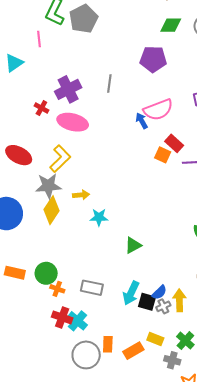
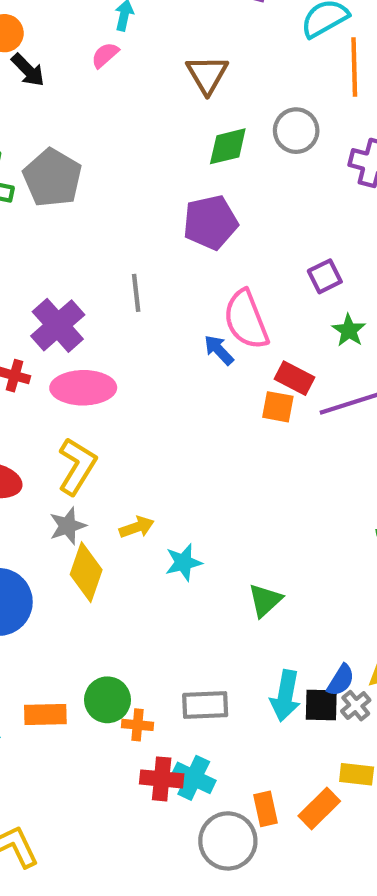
pink semicircle: (158, 110) -> (246, 320), turned 104
gray star: (48, 186) -> (68, 526), size x0.7

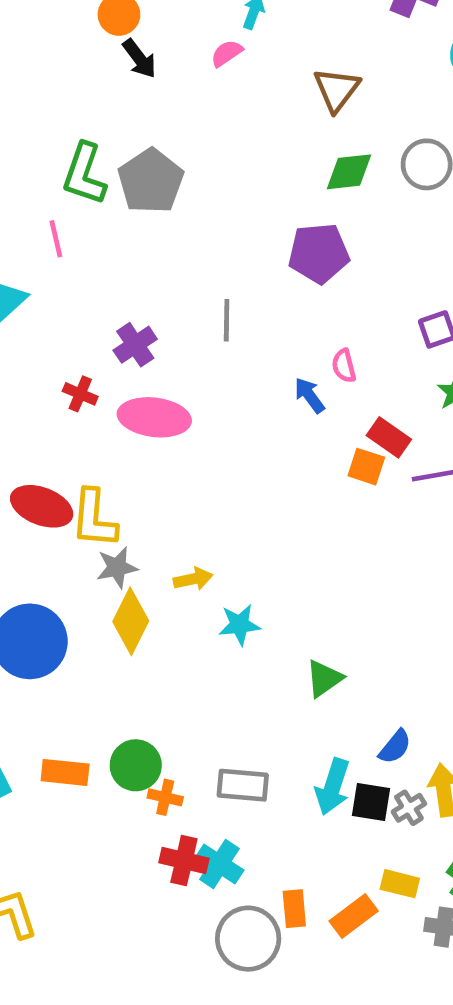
pink semicircle: (246, 320) -> (344, 366), size x0.5
purple cross: (58, 325) -> (135, 345), size x0.7
yellow L-shape: (77, 466) -> (94, 519), moved, turned 146
blue semicircle: (341, 680) -> (395, 747), moved

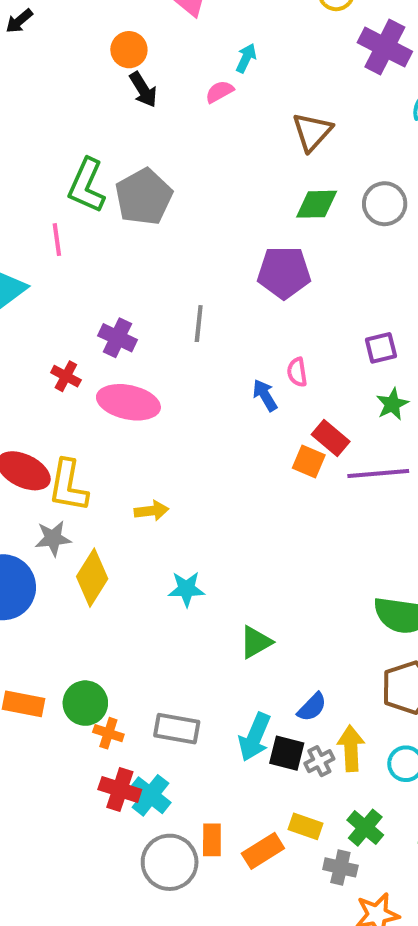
purple cross: (135, 345) -> (117, 338), turned -36
gray star: (117, 567) -> (53, 538), moved
yellow arrow: (193, 579) -> (151, 511), moved

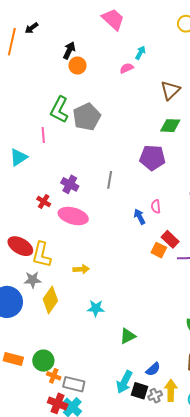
orange circle: (129, 50) -> (77, 66), moved
black arrow: (143, 90) -> (69, 50), moved, turned -126
gray rectangle: (177, 729) -> (74, 384), moved

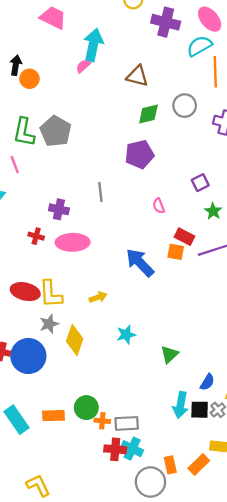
cyan arrow: (140, 53) -> (93, 45), size x2.0
brown triangle: (170, 90) -> (137, 76), turned -45
blue arrow: (140, 217) -> (140, 263), moved, size x1.8

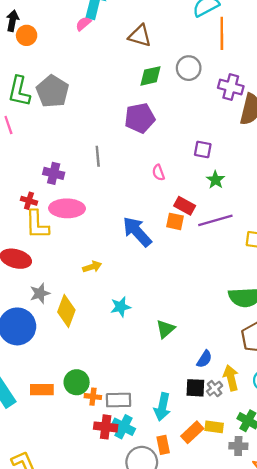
purple square: (200, 183) -> (203, 149), turned 36
yellow L-shape: (51, 294) -> (37, 225), moved
cyan arrow: (180, 405) -> (162, 407), moved
orange rectangle: (199, 465) -> (192, 432), moved

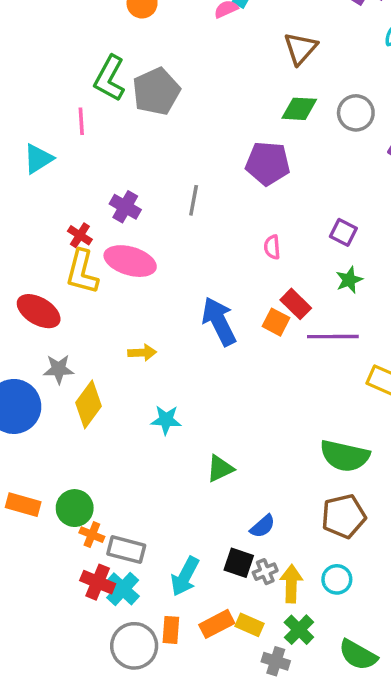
brown triangle: (140, 36) -> (300, 48), turned 40
yellow arrow: (231, 378) -> (291, 584), moved

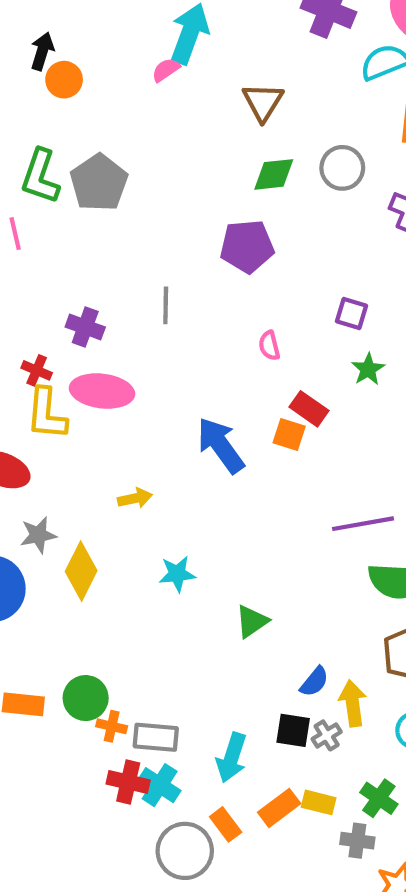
purple line: (333, 337) -> (363, 524), moved
yellow arrow: (291, 584) -> (353, 703), moved
orange rectangle: (171, 630) -> (226, 824), turned -32

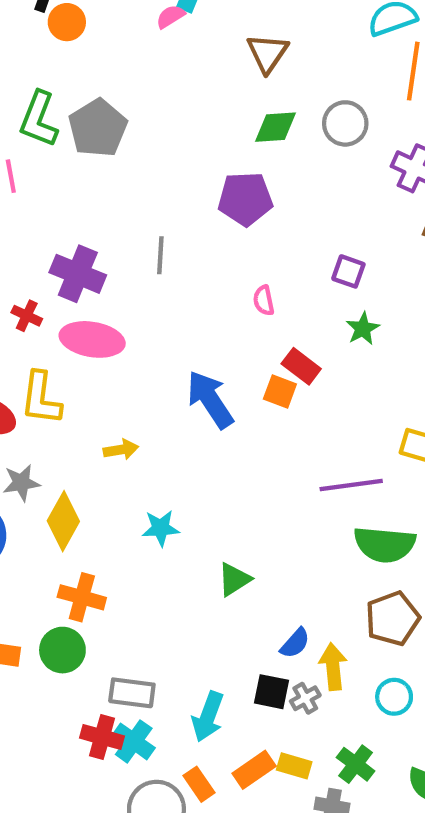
purple cross: (85, 327) -> (78, 274), size x1.4
yellow L-shape: (47, 414) -> (41, 398), moved
orange cross: (112, 726) -> (82, 597), moved, size x1.5

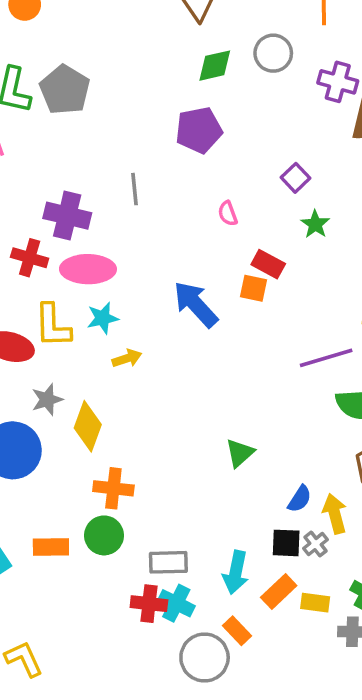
purple square: (348, 271) -> (295, 178), turned 36
red cross: (27, 316) -> (30, 258), size x1.4
cyan star: (161, 528) -> (103, 318), moved
orange rectangle: (254, 770) -> (279, 592), moved

